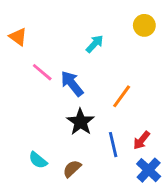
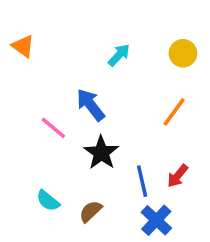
yellow circle: (144, 25) -> (183, 53), moved
pink line: (42, 72) -> (53, 128), moved
orange line: (122, 96) -> (174, 112), moved
blue cross: (149, 170) -> (156, 220), moved

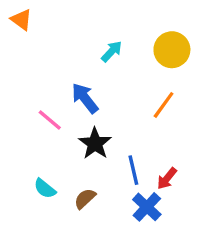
orange triangle: (23, 46) -> (21, 20), moved
yellow circle: (183, 53) -> (172, 50), size x1.4
red arrow: (178, 176) -> (167, 179), moved

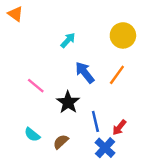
cyan arrow: (112, 51) -> (68, 40), moved
blue arrow: (85, 98) -> (85, 72), moved

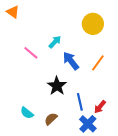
yellow circle: (123, 35) -> (93, 24), moved
cyan arrow: (68, 40) -> (55, 42), moved
pink line: (36, 86) -> (31, 53), moved

